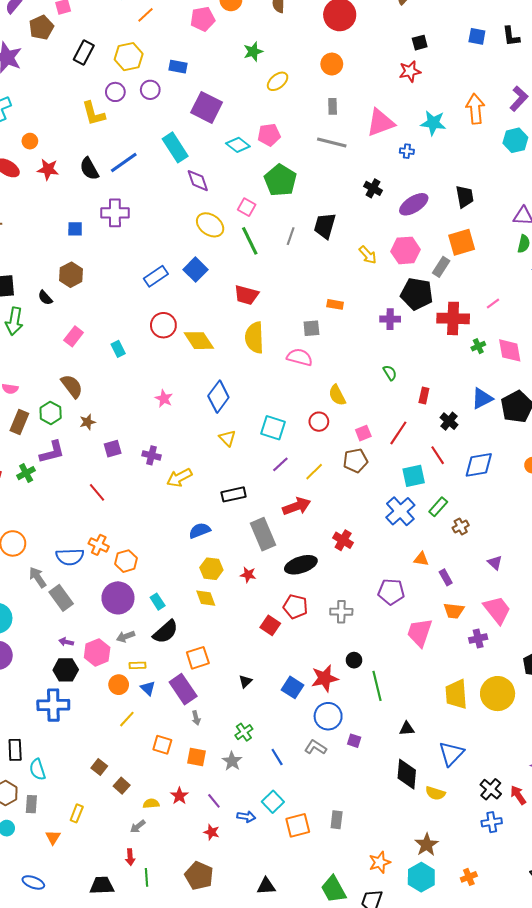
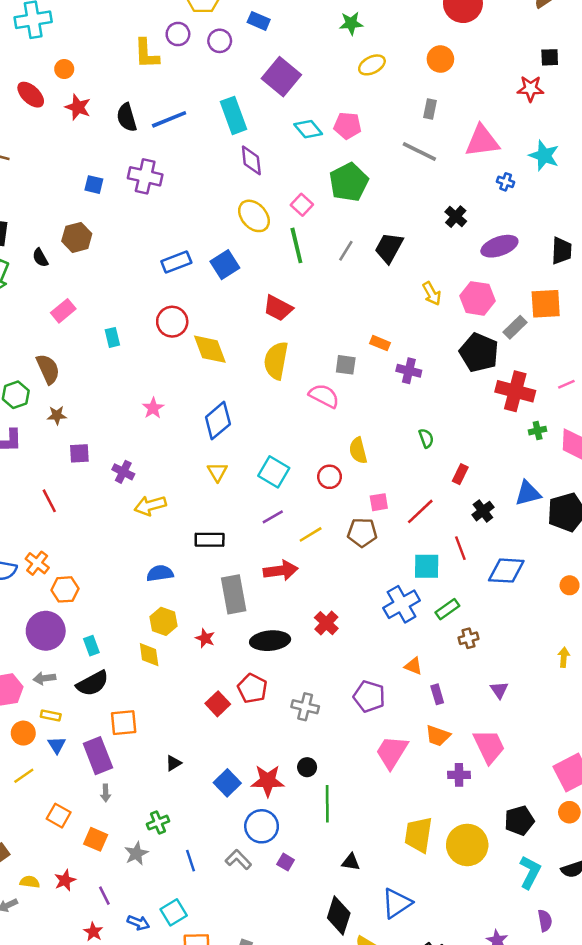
purple cross: (390, 319) -> (409, 371), moved

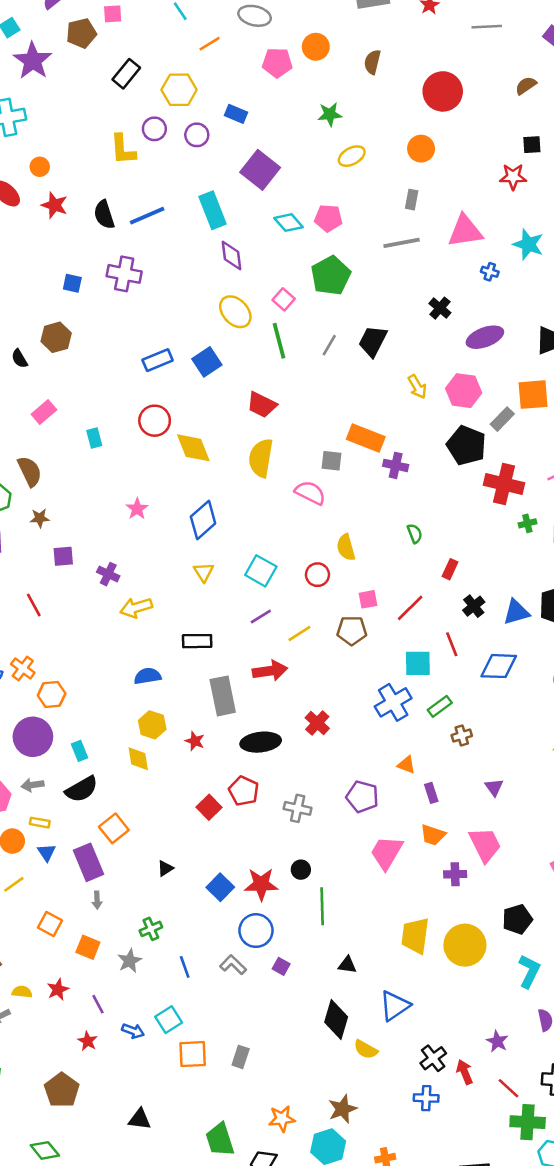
gray line: (419, 151) -> (402, 243), turned -36
orange rectangle: (380, 343) -> (366, 438), size x1.8
blue triangle: (528, 493) -> (516, 612), moved
orange square: (124, 723) -> (114, 828), turned -32

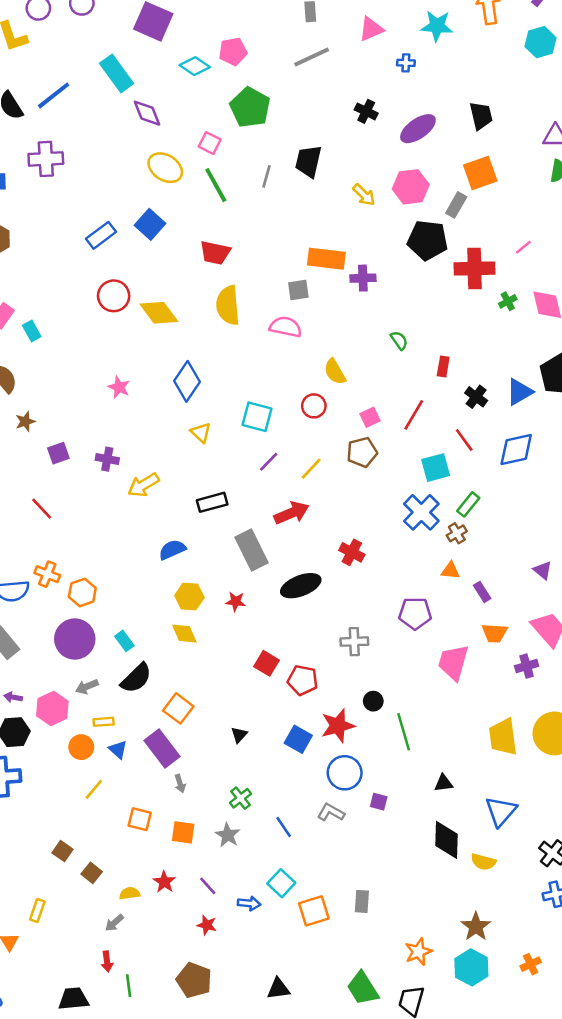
pink triangle: (465, 231) -> (371, 29), size x0.7
cyan rectangle: (94, 438) -> (32, 331), moved
brown cross: (462, 735) -> (457, 533), moved
red pentagon: (244, 791) -> (303, 680), moved

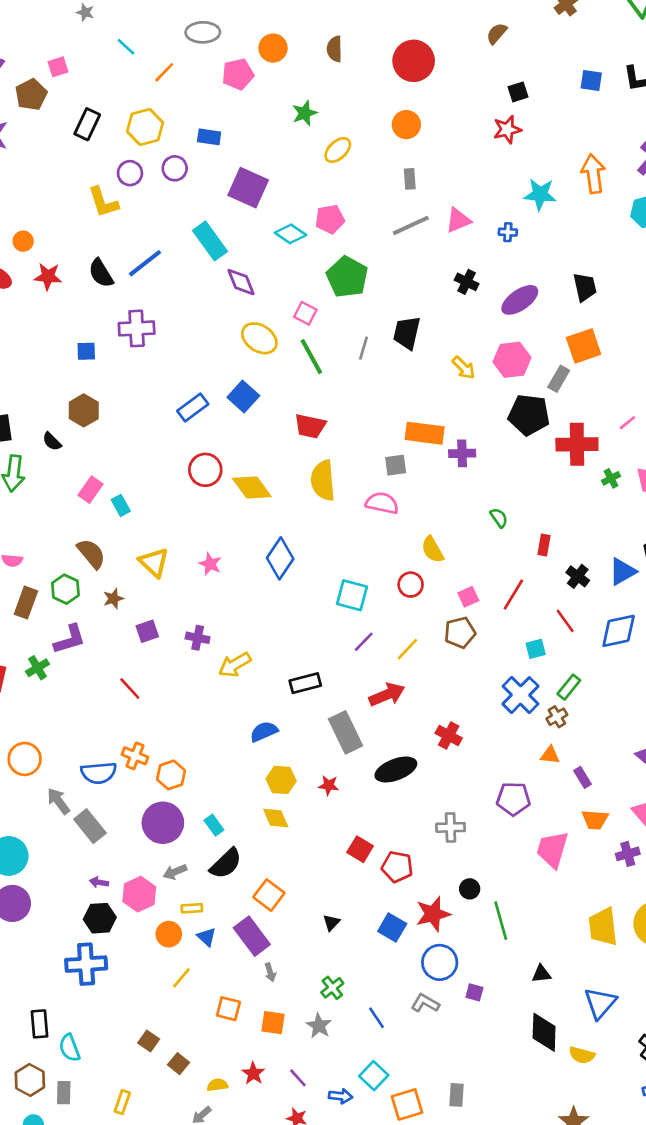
pink triangle: (371, 29) -> (458, 220), moved
yellow triangle: (201, 433) -> (154, 562), moved, size x1.4
cyan square: (436, 468) -> (536, 649), size x0.7

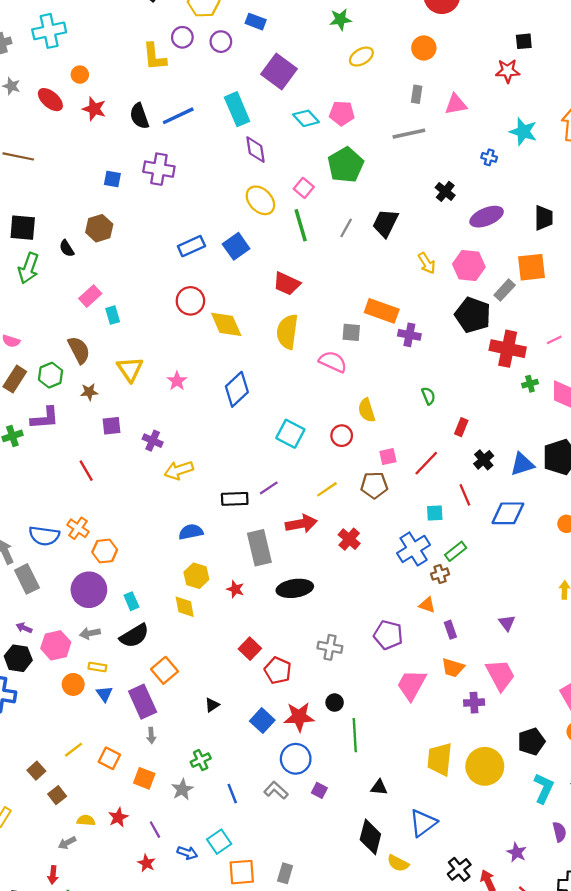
pink triangle: (458, 220) -> (456, 104), moved
purple line: (364, 642) -> (269, 488), moved
red cross: (449, 736) -> (349, 539), moved
yellow line: (181, 978) -> (73, 750), moved

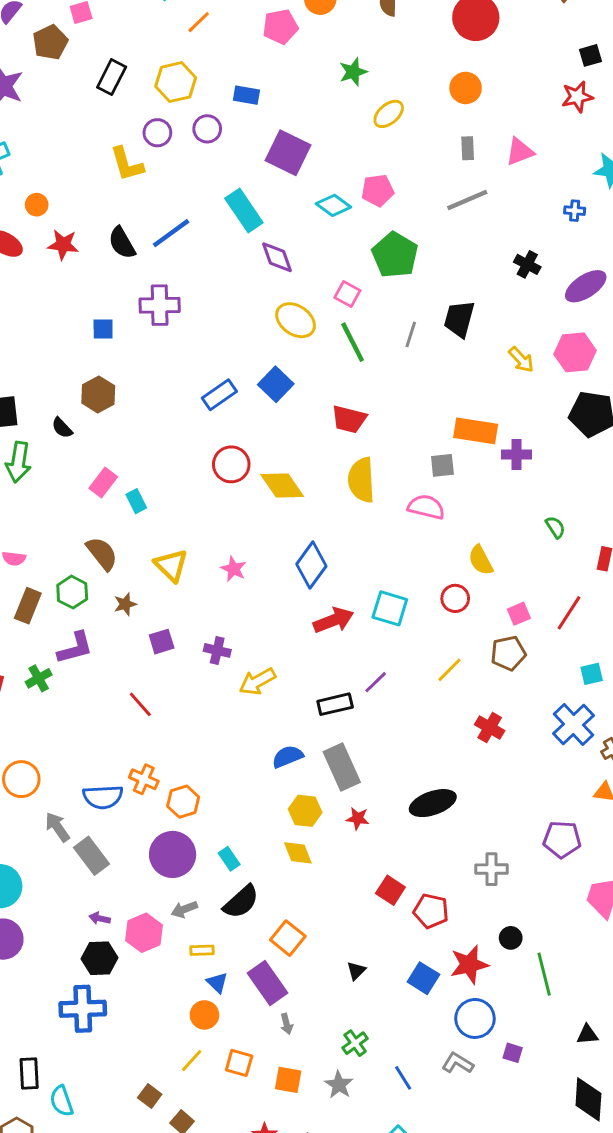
red arrow: (301, 524) -> (334, 620), moved
gray rectangle: (259, 548) -> (342, 767), moved
orange circle: (73, 684) -> (204, 1015), moved

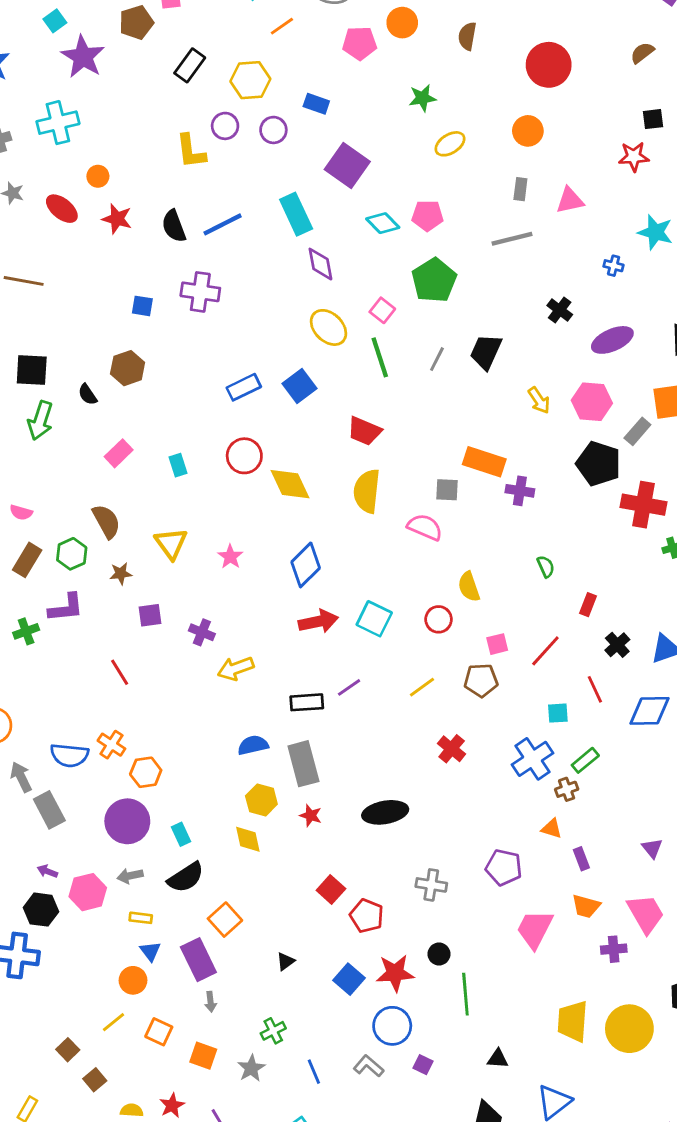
cyan rectangle: (136, 501) -> (178, 465), moved

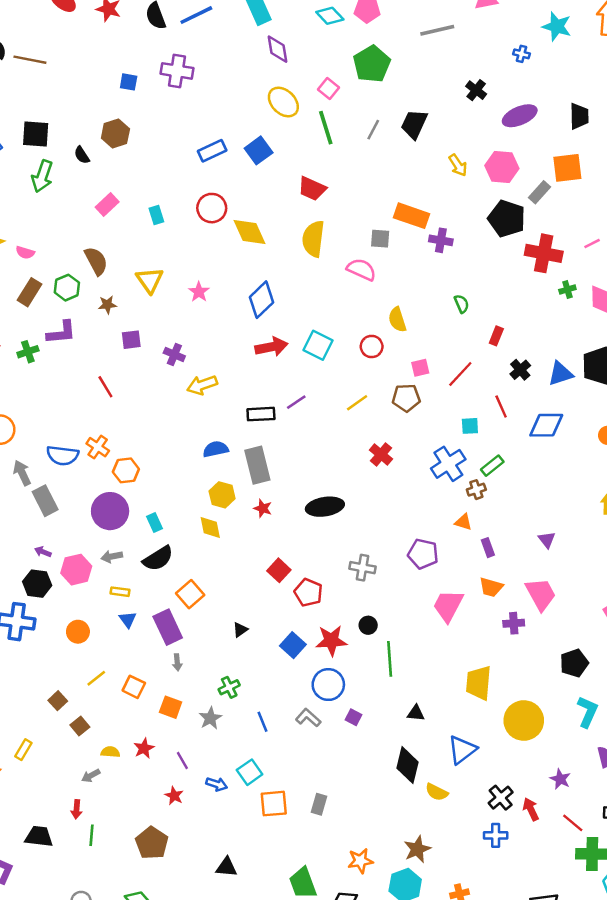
orange circle: (133, 980) -> (78, 632), moved
yellow circle: (629, 1029) -> (524, 721), moved

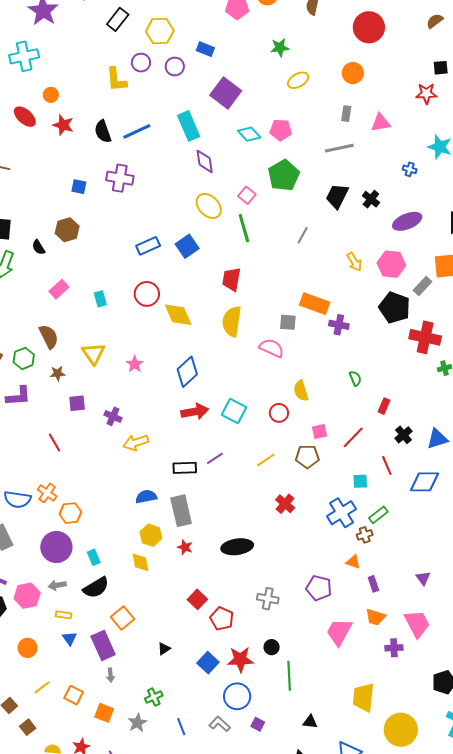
black trapezoid: (414, 124) -> (337, 196), moved
gray line: (373, 130) -> (303, 235), moved
red trapezoid: (312, 189) -> (231, 279), turned 75

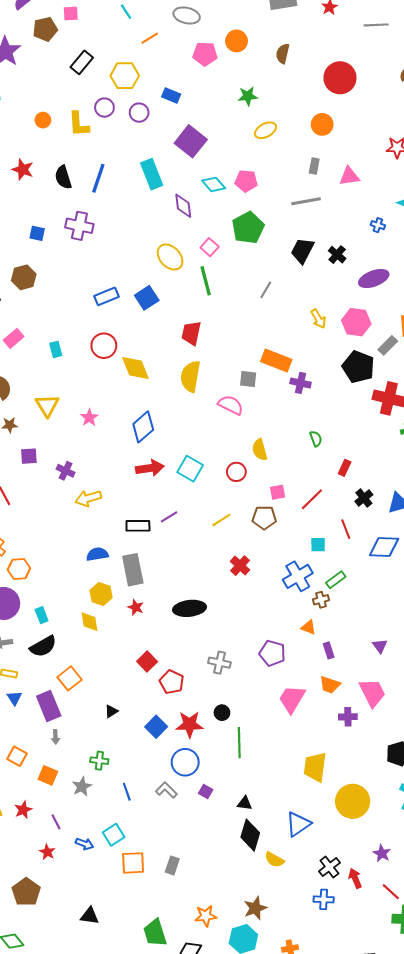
orange circle: (51, 95) -> (43, 120), moved
blue line: (137, 131) -> (98, 178), turned -48
purple diamond: (205, 161) -> (183, 206), moved
green cross: (154, 697) -> (99, 761), turned 30
black triangle: (310, 722) -> (245, 803), moved

